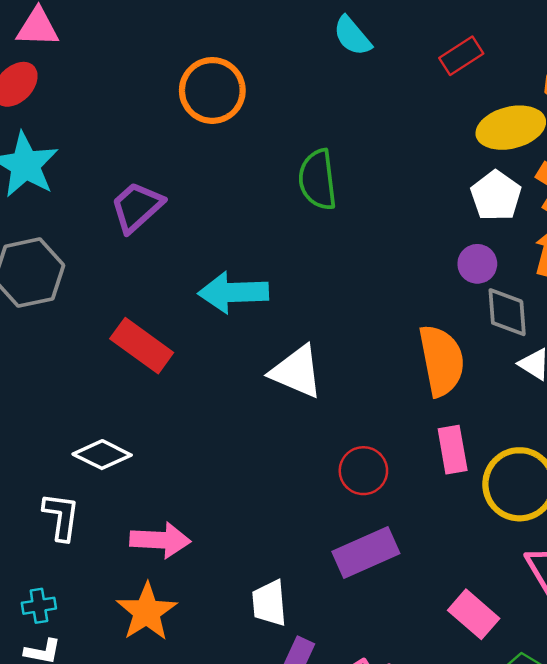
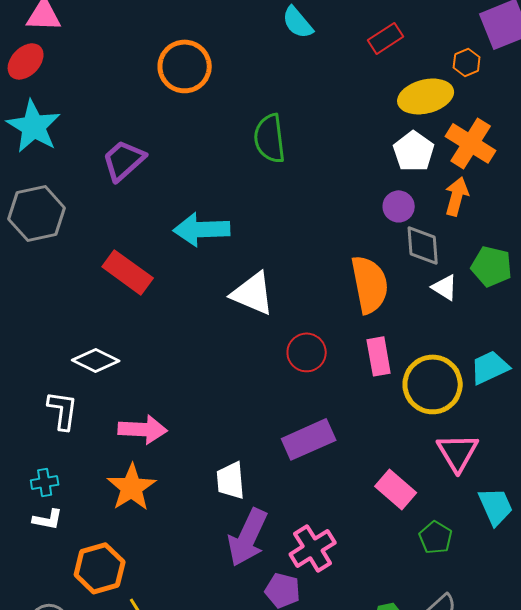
red circle: (363, 471) -> (307, 352), moved

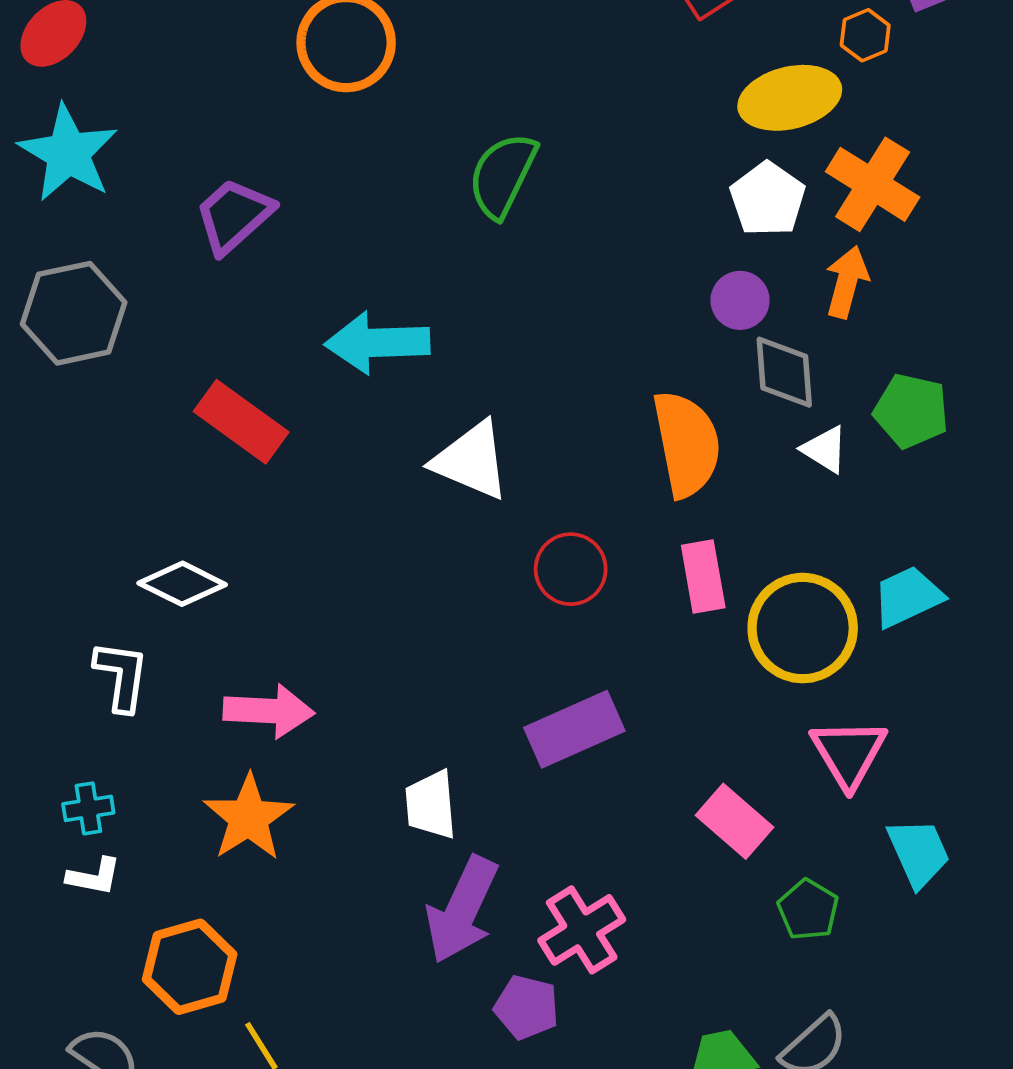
green semicircle: (270, 138) -> (503, 175), turned 33

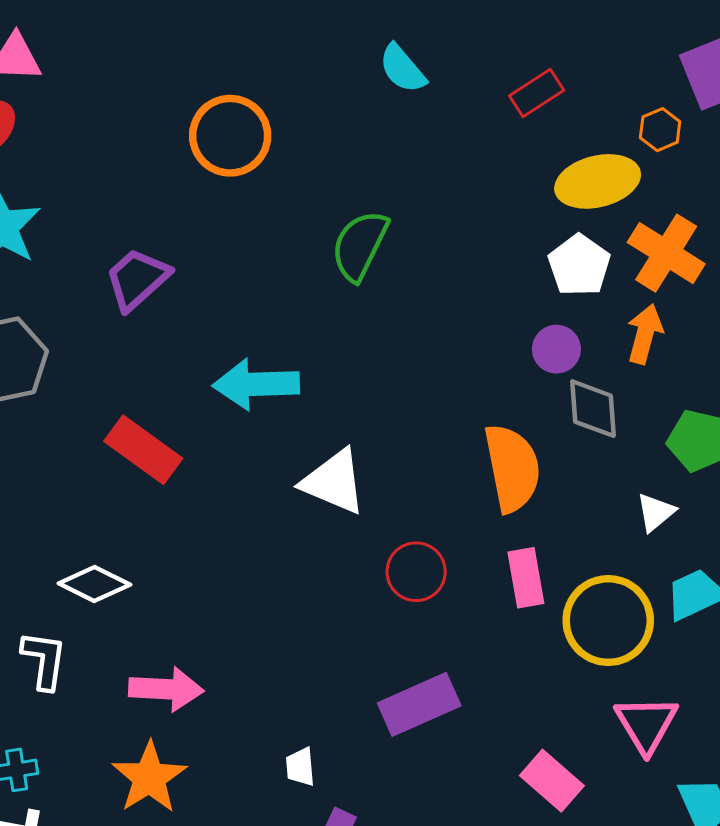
white triangle: (825, 449) -> (655, 512), moved, turned 48
white trapezoid: (431, 805) -> (300, 767), size x0.7

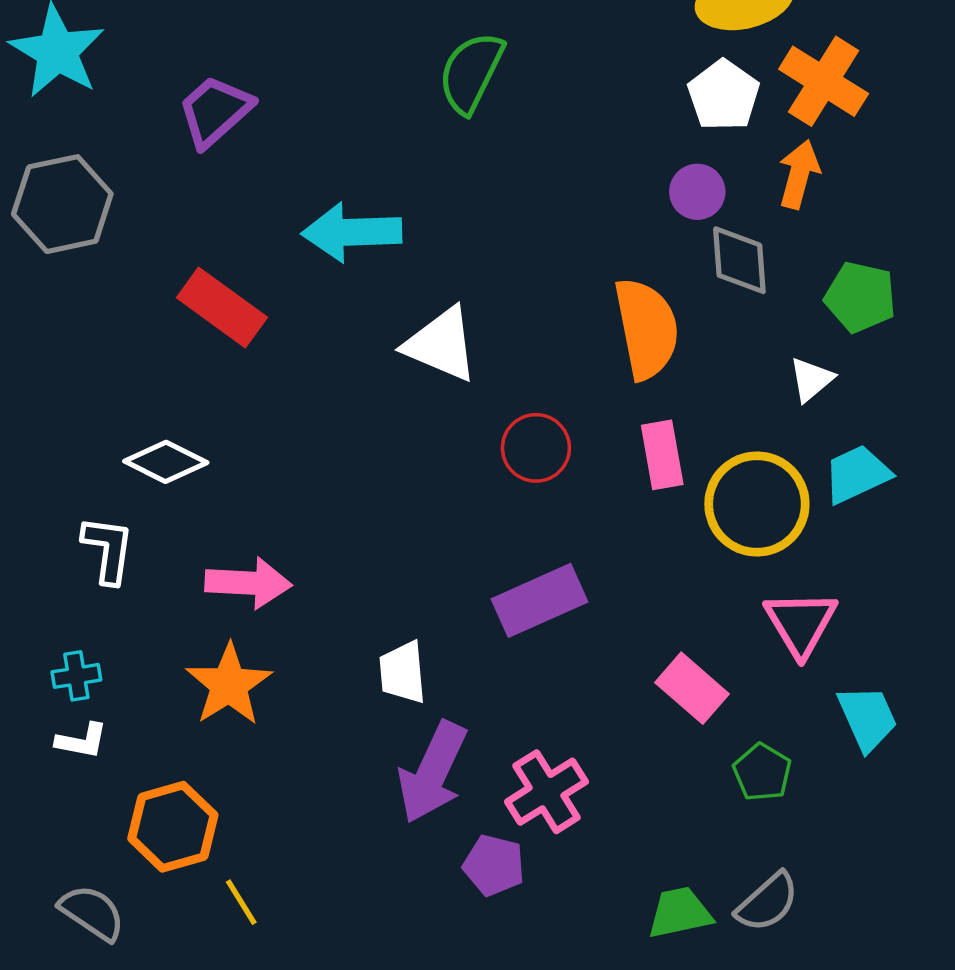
white trapezoid: (300, 767) -> (403, 672), size x1.4

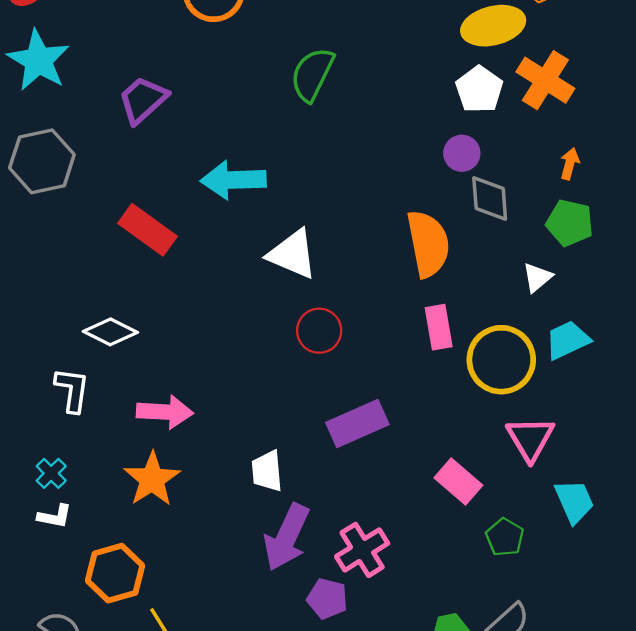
orange arrow: (799, 174) -> (570, 164), moved, size x0.7
red circle: (536, 448) -> (319, 331), moved
cyan cross: (76, 676) -> (51, 473), turned -36

